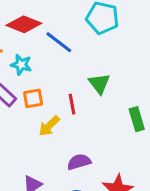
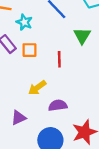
green triangle: (99, 84) -> (82, 36), moved
yellow arrow: (49, 126) -> (37, 88), moved

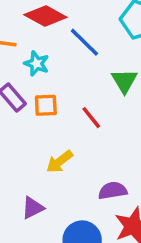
red line: (59, 59) -> (91, 118), turned -35
purple semicircle: (58, 105) -> (113, 191), moved

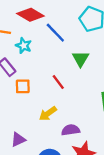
orange square: (46, 105) -> (23, 86), moved
yellow arrow: (59, 162) -> (48, 114), moved

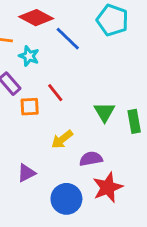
green triangle: (81, 59) -> (104, 112), moved
red line: (58, 82) -> (55, 93), moved

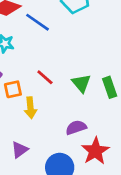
red line: (55, 93) -> (45, 77), moved
yellow arrow: (62, 139) -> (30, 108), moved, turned -48

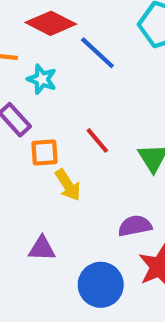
yellow arrow: (30, 108) -> (68, 185), turned -36
purple triangle: (20, 150) -> (42, 248), turned 30

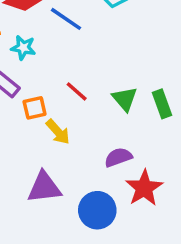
purple triangle: (42, 248) -> (44, 187), size x1.5

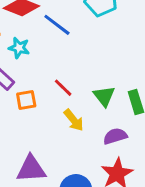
yellow arrow: (58, 132) -> (74, 120), moved
purple semicircle: (118, 157) -> (115, 136), moved

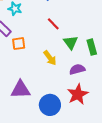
red line: (63, 88) -> (53, 24), moved

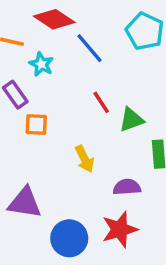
green triangle: (71, 42) -> (131, 120), moved, turned 35

